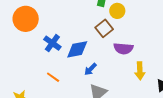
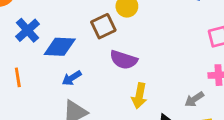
orange line: (53, 77) -> (18, 77), turned 32

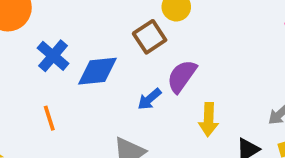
purple semicircle: (124, 60) -> (182, 76), turned 116
blue arrow: (72, 78) -> (149, 99), moved

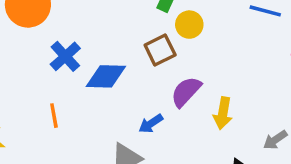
blue arrow: (149, 99) -> (151, 124), moved
yellow arrow: (209, 119) -> (223, 113), moved

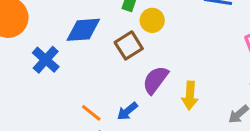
blue diamond: (106, 76) -> (83, 30), moved
orange line: (54, 116) -> (91, 113), moved, turned -35

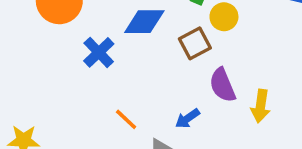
purple semicircle: (155, 80) -> (222, 85), turned -64
orange line: (91, 113) -> (126, 119), moved

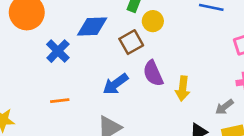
orange line: (126, 119) -> (60, 101), moved, turned -48
blue arrow: (187, 119) -> (116, 84), moved, size x1.4

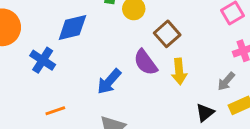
brown square: (131, 42) -> (167, 34), moved

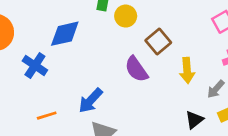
yellow arrow: (179, 71) -> (187, 70), moved
blue arrow: (109, 81) -> (91, 100), moved

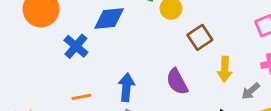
purple semicircle: (136, 69) -> (177, 82), moved
blue arrow: (91, 100) -> (126, 87), turned 136

